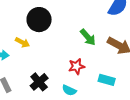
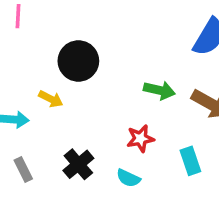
green arrow: (88, 37) -> (159, 90), turned -36
cyan rectangle: (107, 80) -> (190, 161), turned 56

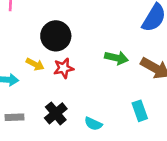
red star: (140, 138) -> (64, 68), moved
gray rectangle: (23, 169) -> (14, 117), turned -66

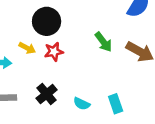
green arrow: (116, 58) -> (103, 42), turned 40
cyan rectangle: (140, 111) -> (116, 104), moved

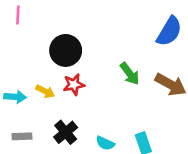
yellow arrow: (27, 48) -> (45, 91), moved

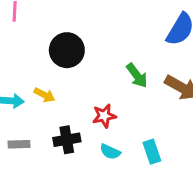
red star: (74, 85) -> (104, 116), moved
black cross: (66, 132) -> (67, 140), turned 30

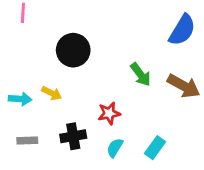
cyan semicircle: (110, 152) -> (115, 148), turned 96
cyan rectangle: (152, 152) -> (155, 148), turned 55

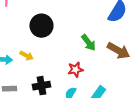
red star: (109, 113) -> (75, 70), moved

